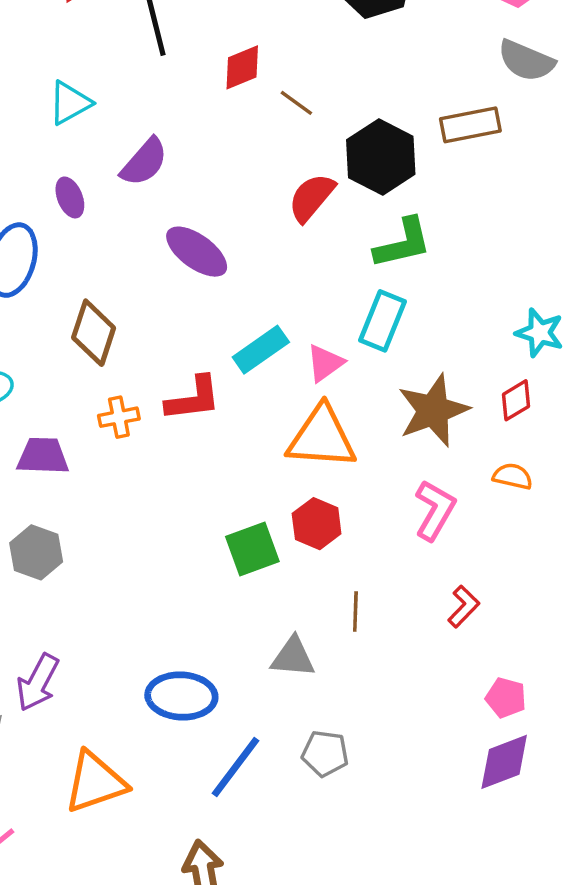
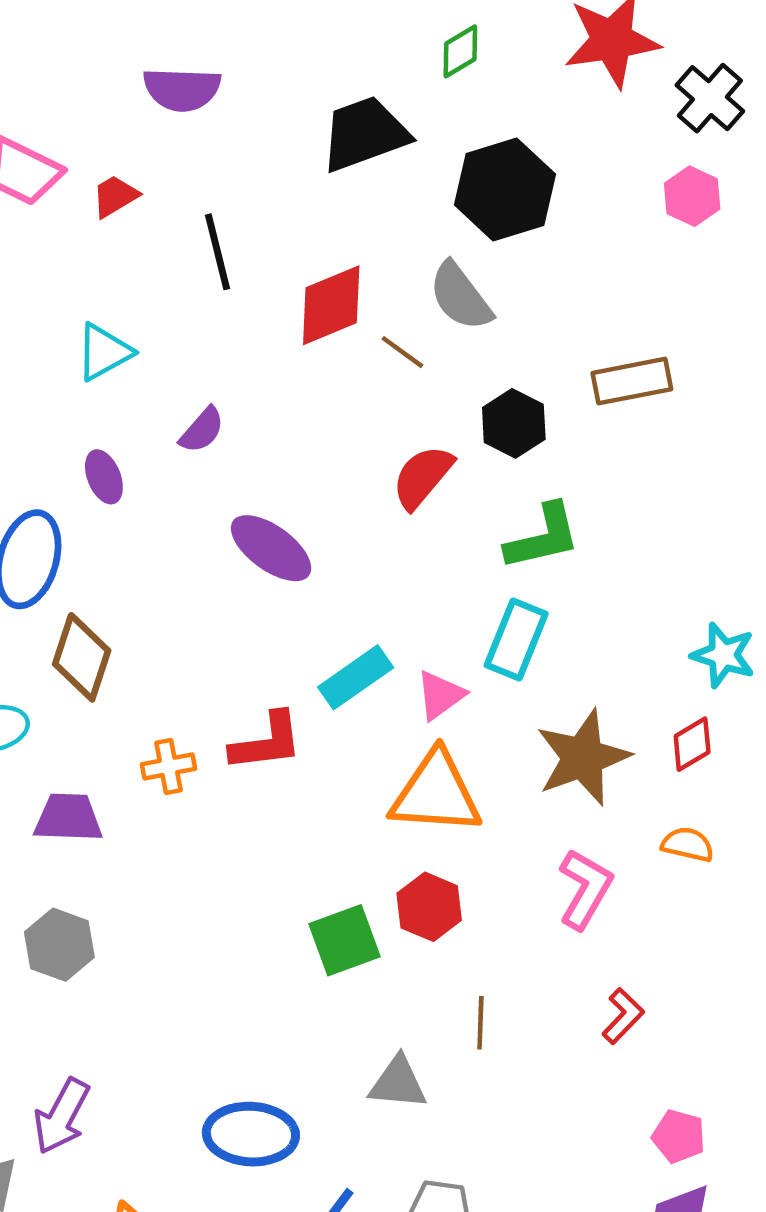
gray semicircle: (526, 61) -> (460, 296), moved, turned 30
red diamond: (242, 67) -> (331, 305), size x1.4
black hexagon: (381, 157) -> (514, 423), size x0.7
purple semicircle: (144, 162) -> (202, 430), size x0.7
brown diamond: (94, 333) -> (82, 657), moved

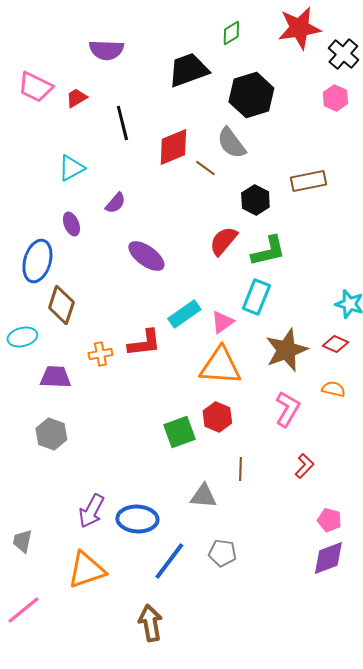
red semicircle: (422, 477) -> (223, 241), moved
red diamond: (692, 744) -> (335, 344), turned 55
purple arrow: (62, 1116) -> (91, 511), moved

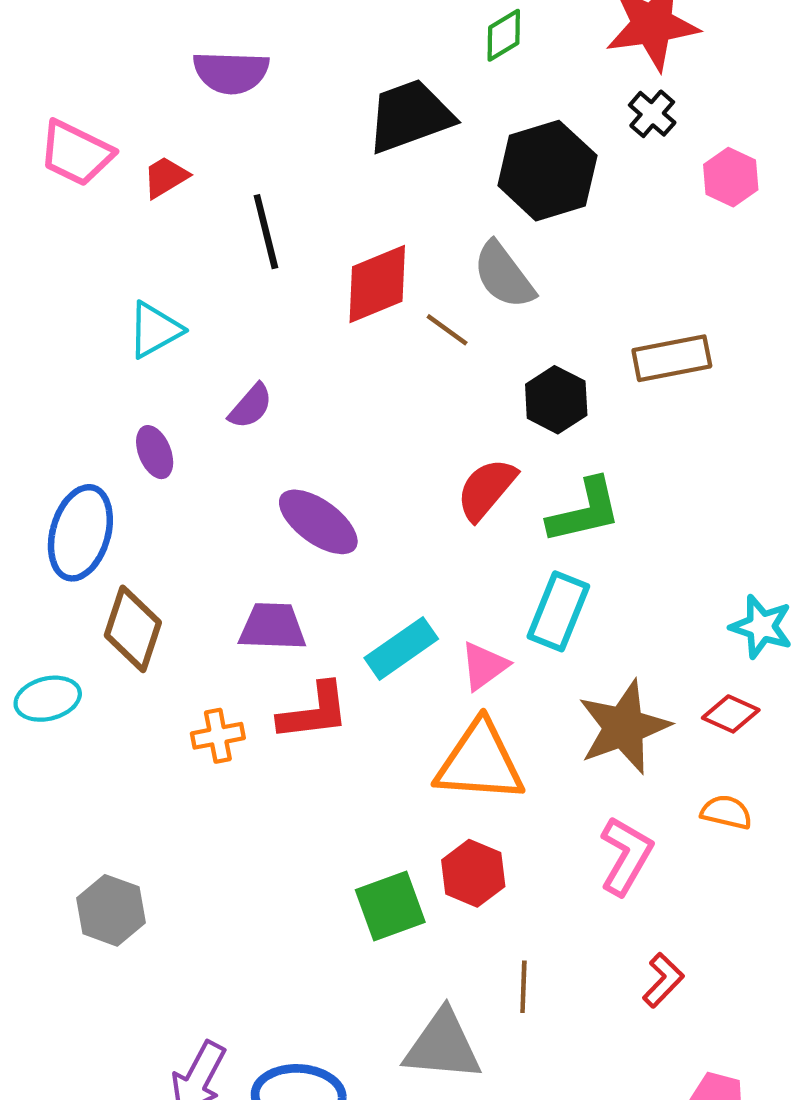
black cross: (343, 54) -> (652, 114), moved, size x0.7
purple trapezoid: (55, 377) -> (272, 627), moved
gray triangle: (203, 496) -> (443, 1046), size x1.4

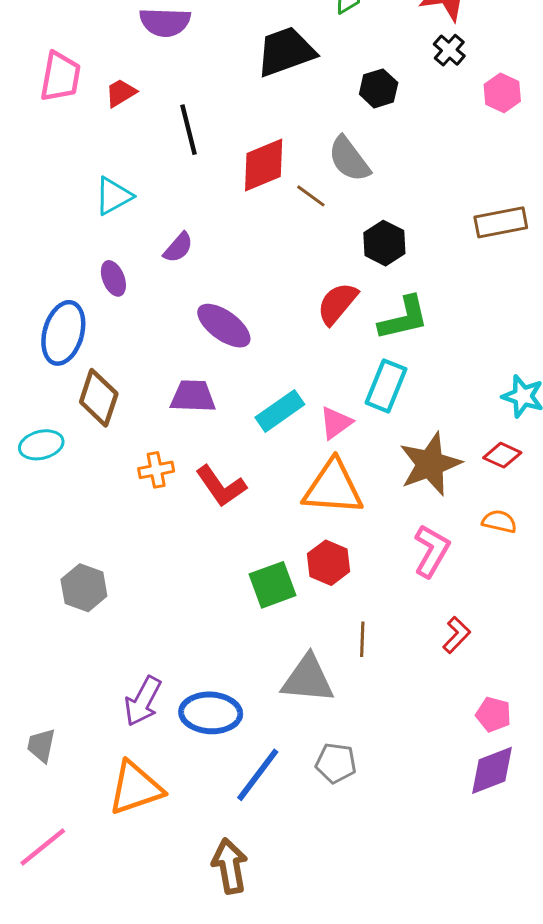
pink trapezoid: (76, 153) -> (60, 77), turned -106
black hexagon: (547, 171) -> (379, 88), size x0.6
brown rectangle: (672, 358) -> (501, 222), moved
red L-shape: (314, 712) -> (221, 486), moved, turned 62

